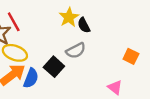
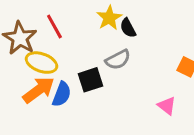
red line: (14, 22) -> (54, 27), moved
black square: (54, 67) -> (91, 80), turned 30

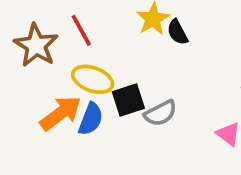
gray semicircle: (118, 60) -> (160, 113), moved
yellow ellipse: (41, 63) -> (93, 79), moved

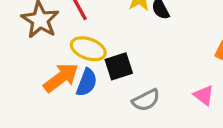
gray semicircle: (160, 113) -> (146, 100), moved

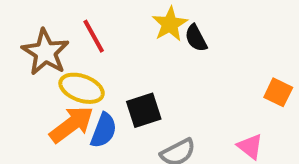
yellow ellipse: (88, 49) -> (82, 88), moved

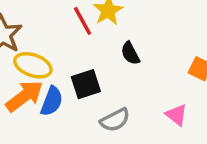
red line: (94, 36) -> (82, 21), moved
black semicircle: (196, 38) -> (130, 53), moved

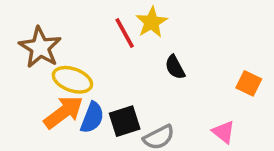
black square: (86, 84) -> (125, 121), moved

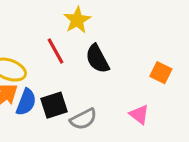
red line: (125, 33) -> (56, 51), moved
black semicircle: (175, 67) -> (97, 59), size x1.4

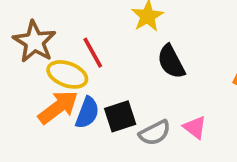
red line: (56, 51) -> (93, 53), moved
pink triangle: (139, 114) -> (195, 127), moved

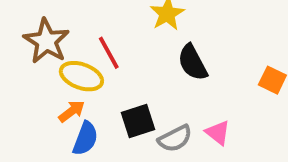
orange arrow: (58, 107) -> (72, 111), size x0.6
blue semicircle: (87, 113) -> (85, 139), moved

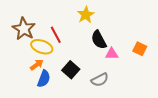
black square: (138, 121) -> (71, 70), turned -30
pink triangle: (218, 133) -> (112, 54), moved, turned -40
gray semicircle: (175, 139) -> (100, 80), moved

